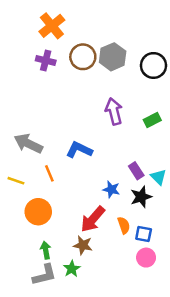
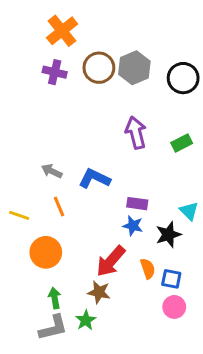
gray arrow: (28, 144) -> (52, 171), moved, size x0.6
purple rectangle: (136, 171) -> (137, 204), moved, turned -49

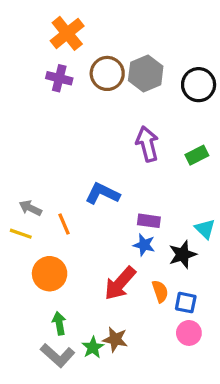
gray arrow: (52, 171) -> (30, 208), moved
brown star: (99, 292) -> (115, 339), moved
gray L-shape: (53, 328) -> (58, 355), turned 56

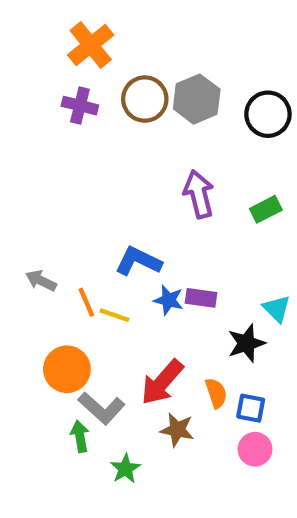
yellow line: (21, 234) -> (114, 315), moved
blue star: (144, 245) -> (169, 300), moved
brown star: (115, 339) -> (177, 430), moved
gray L-shape: (58, 355) -> (102, 408), moved

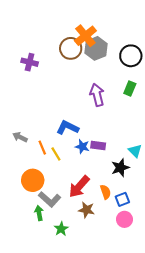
orange cross: (91, 45) -> (85, 36), moved
purple cross: (80, 106) -> (30, 62), moved
green rectangle: (266, 209) -> (130, 89), moved, turned -40
yellow line: (114, 315) -> (56, 154), turned 40
blue square: (251, 408) -> (122, 199), turned -32

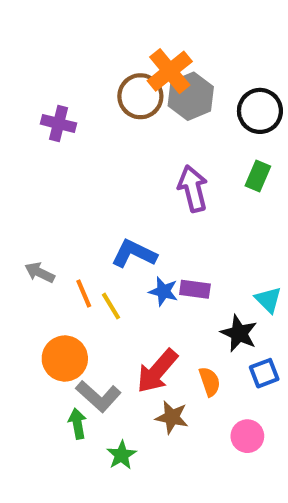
black star: (120, 168) -> (239, 333), turned -30
blue square: (122, 199) -> (264, 373), moved

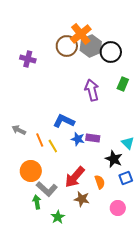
black circle: (260, 111) -> (111, 52), moved

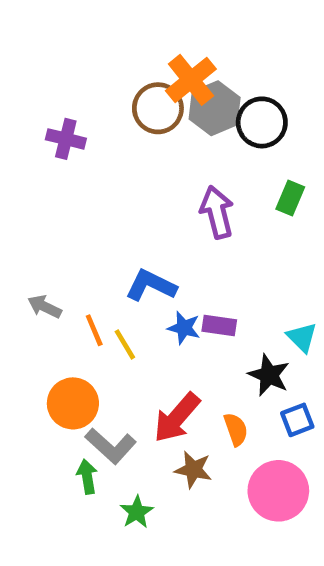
pink circle: (118, 208) -> (278, 491), size x1.6

